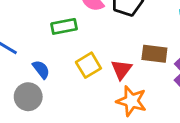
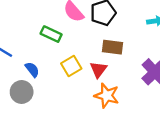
green rectangle: (64, 26) -> (51, 34), turned 36
brown rectangle: (154, 54) -> (113, 47), moved

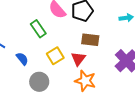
green rectangle: (51, 34) -> (38, 29), turned 30
gray circle: (22, 92) -> (39, 82), moved

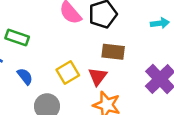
green rectangle: (38, 29) -> (17, 37), moved, turned -36

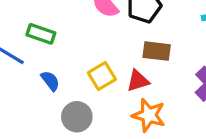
red triangle: (98, 76) -> (138, 81), turned 36

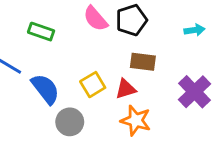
green rectangle: (41, 34) -> (41, 32), moved
blue semicircle: (50, 81) -> (45, 89), size x1.6

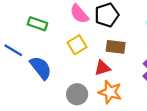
yellow square: (93, 85) -> (77, 45), moved
gray circle: (70, 122) -> (77, 94), moved

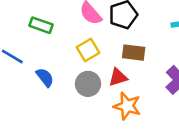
blue semicircle: (41, 68) -> (45, 77), size x0.7
gray circle: (77, 94) -> (88, 84), moved

